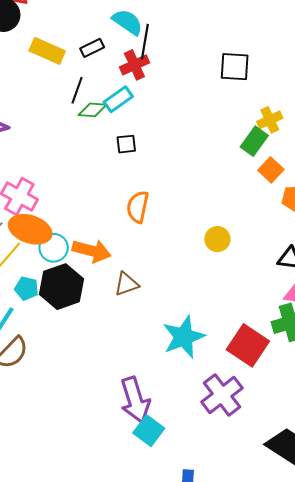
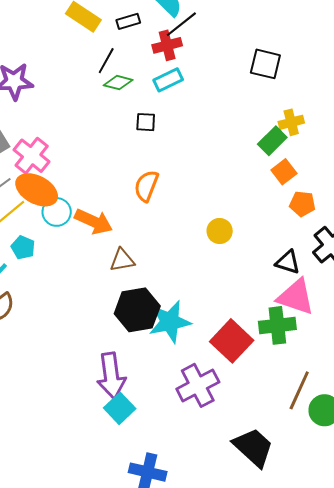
black line: (145, 42) -> (181, 24), turned 32
cyan rectangle: (118, 99) -> (168, 80), moved
black hexagon: (61, 287) -> (137, 310), moved

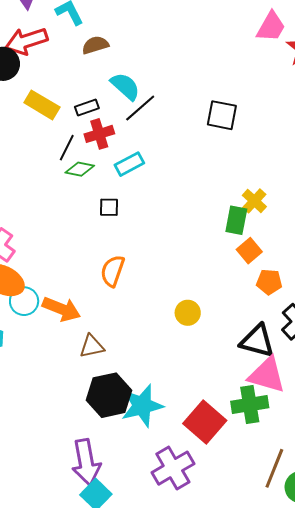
red cross: (167, 45) -> (99, 134), moved
black square: (265, 64) -> (222, 115), moved
yellow cross: (291, 122) -> (254, 201), turned -30
green rectangle: (272, 141) -> (236, 220), turned -32
black triangle: (288, 262) -> (257, 341), size x1.4

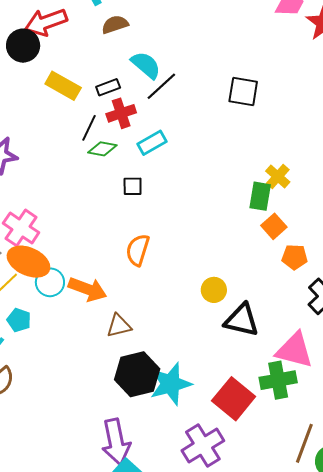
black triangle: (257, 341) -> (242, 320), moved

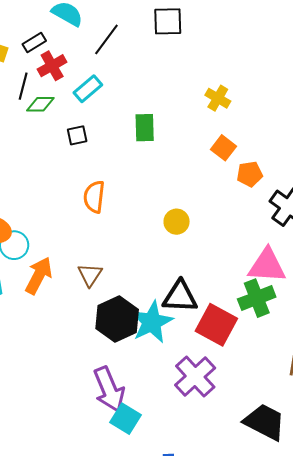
black line: (161, 86) -> (106, 39), moved
green rectangle: (260, 196) -> (145, 128), moved
orange arrow: (88, 289) -> (39, 276), moved, turned -72
black triangle: (242, 320) -> (180, 297), moved
brown triangle: (119, 326) -> (90, 275), turned -32

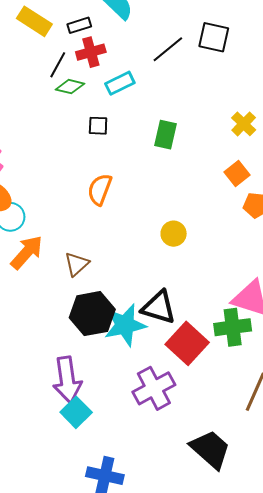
black line: (106, 39) -> (168, 49), moved

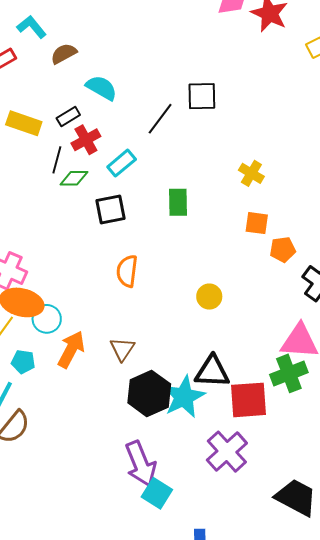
black square: (98, 126) -> (110, 210), size x1.5
orange square: (237, 173) -> (257, 223), turned -30
red square: (187, 343) -> (248, 400), turned -33

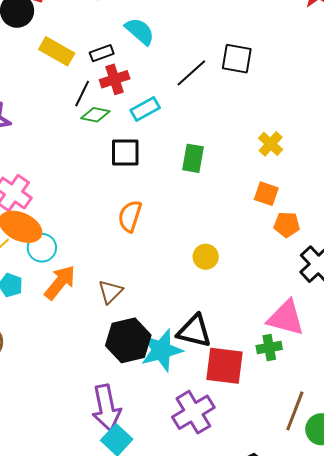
green cross: (289, 373) -> (269, 347), size x0.7

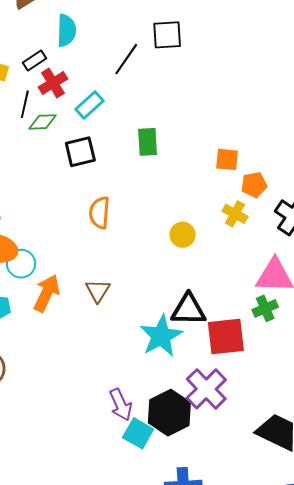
cyan semicircle: (140, 31) -> (66, 30), turned 64
yellow cross: (271, 144) -> (235, 214), moved
black hexagon: (128, 340) -> (169, 413), moved
purple arrow: (106, 408) -> (121, 405), size x0.7

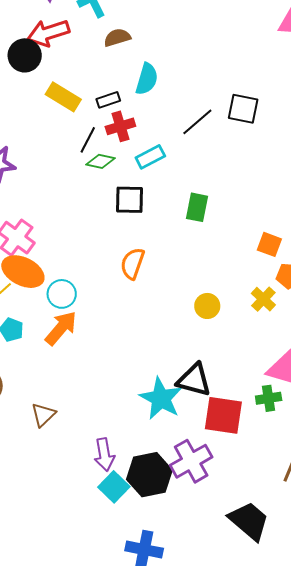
cyan circle: (21, 264) -> (62, 294), moved
brown triangle: (98, 291) -> (43, 415), moved
cyan star: (161, 336) -> (161, 398), turned -30

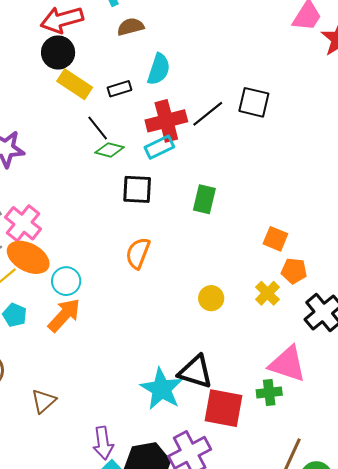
black circle: (25, 55) -> (58, 53), moved
red cross: (120, 126) -> (166, 121), moved, size x1.4
black line: (88, 140) -> (98, 128), turned -68

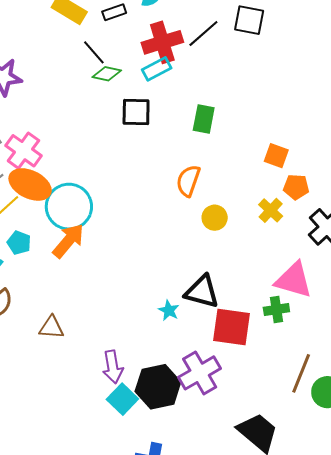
orange semicircle: (138, 253) -> (188, 181), moved
cyan circle: (66, 281) -> (69, 207), size x1.6
cyan star: (162, 389) -> (169, 310), size x0.5
brown triangle: (44, 401) -> (51, 327), turned 48

